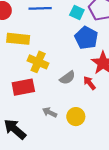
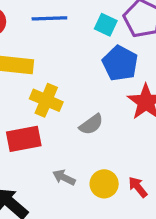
red arrow: (89, 83) -> (138, 187), moved

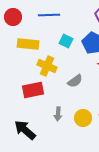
cyan square: (106, 25) -> (66, 41), moved
gray arrow: (64, 177) -> (58, 114), turned -112

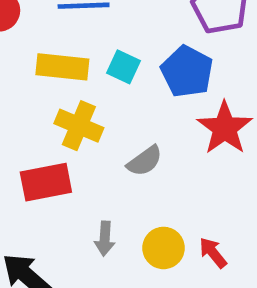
yellow rectangle: (28, 44) -> (62, 67), moved

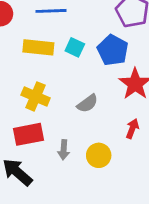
yellow cross: (79, 126) -> (36, 96), moved
red rectangle: (46, 182) -> (29, 134), moved
red arrow: (213, 253) -> (132, 129), moved, turned 60

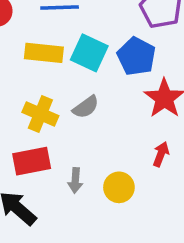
cyan square: (75, 47) -> (89, 53), size x1.5
gray semicircle: (87, 103) -> (86, 107), moved

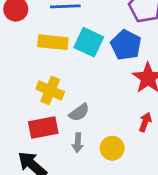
gray semicircle: (86, 107) -> (79, 112), moved

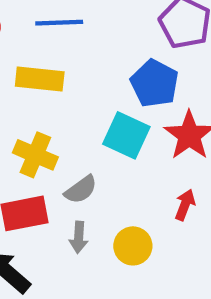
cyan square: (89, 42) -> (126, 135), moved

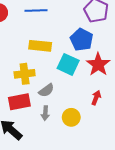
yellow rectangle: (40, 79) -> (40, 46), moved
yellow cross: (35, 155) -> (25, 74), turned -30

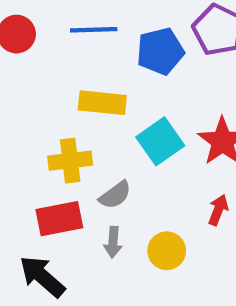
blue pentagon: (82, 40) -> (160, 51), moved, turned 30
cyan square: (68, 64) -> (160, 141), turned 30

